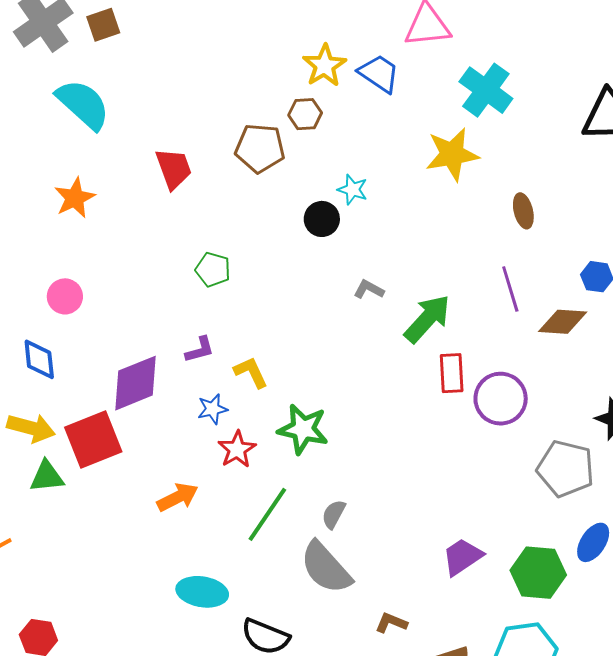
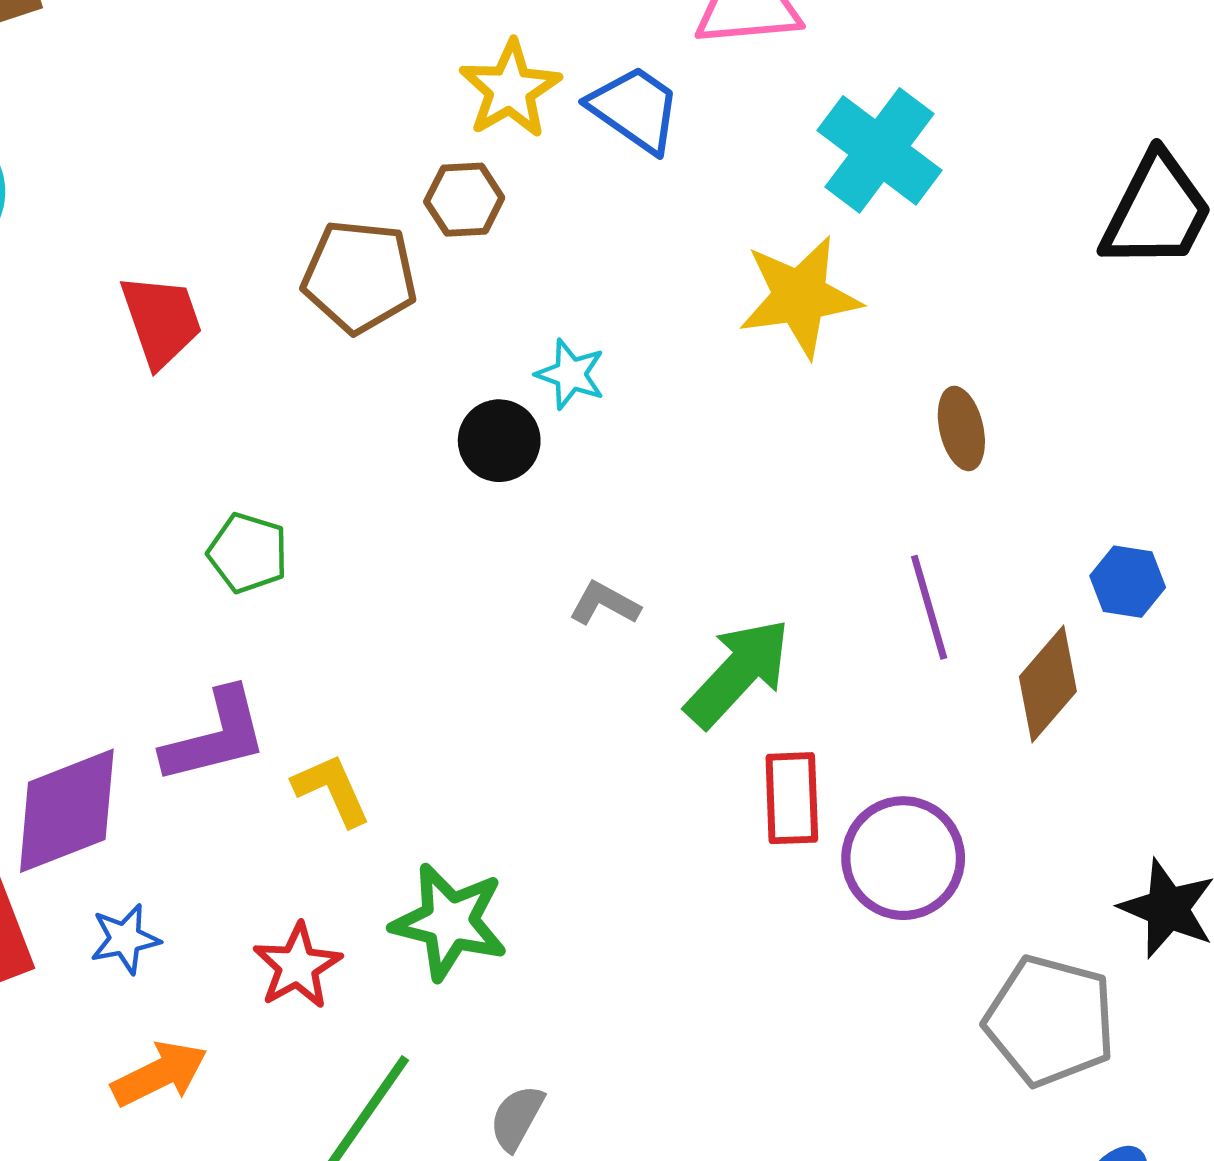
brown diamond: (563, 322) -> (1048, 684), turned -54
purple L-shape: (200, 350) -> (215, 736), size x1.6
blue star: (212, 409) -> (125, 939), moved

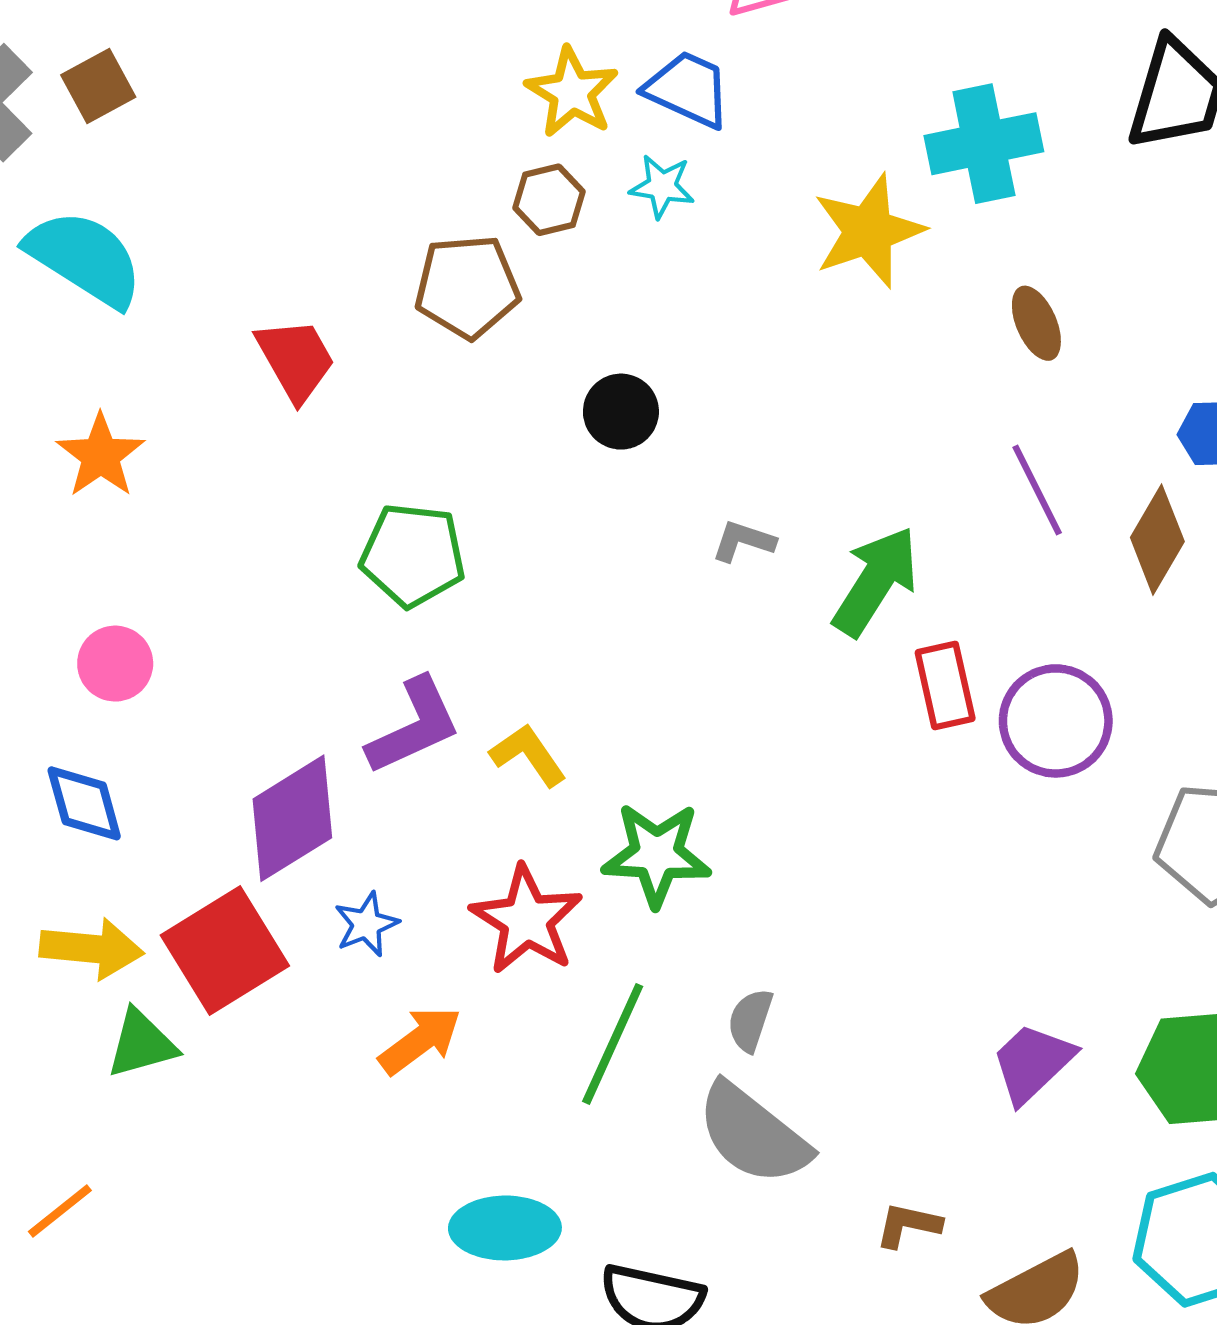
cyan cross: (879, 150) -> (984, 144), moved, turned -38
cyan star: (571, 374) -> (662, 186), moved
green pentagon: (248, 553) -> (413, 555), size x1.4
red star: (297, 966) -> (527, 920), size x1.4

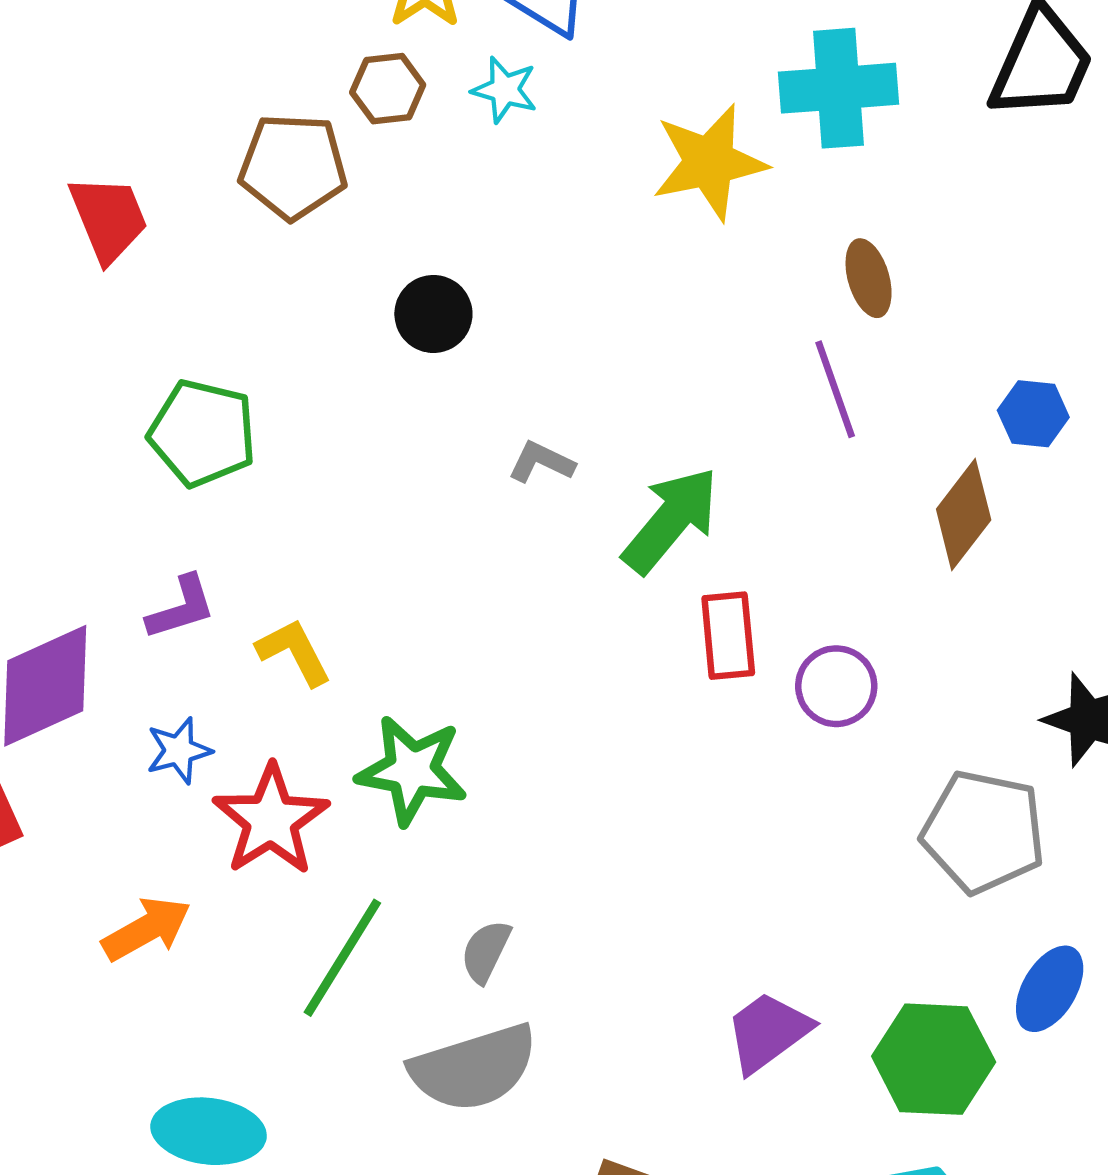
purple line: (1037, 490) -> (835, 389), moved
purple circle: (1056, 721) -> (836, 686), size x0.7
purple L-shape: (414, 726) -> (181, 608), size x0.7
blue star: (366, 924) -> (179, 751), moved
gray semicircle: (753, 1134) -> (474, 1068), turned -63

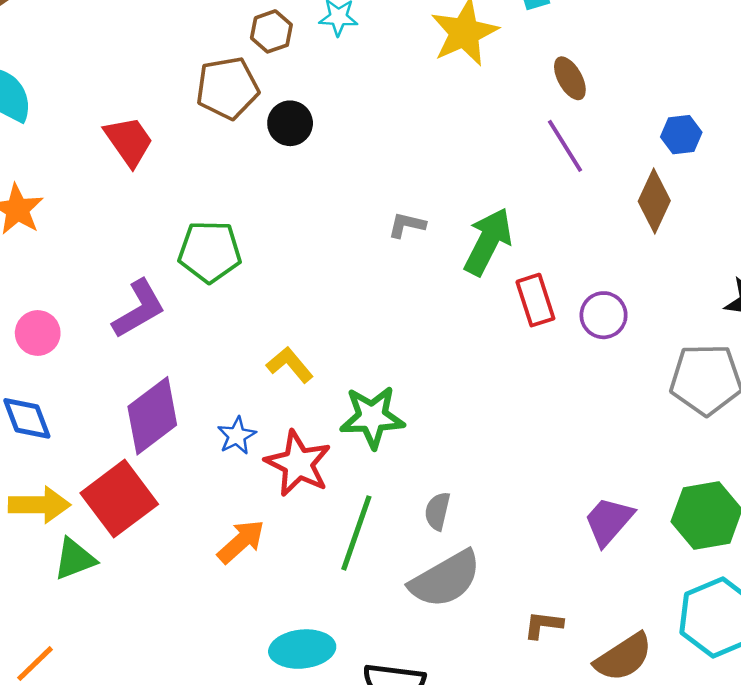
black circle: (433, 314) -> (290, 123), moved
purple L-shape: (181, 608) -> (139, 309), moved, size x1.4

